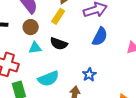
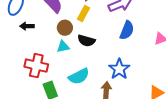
brown circle: (31, 27) -> (65, 28), moved
blue star: (89, 75) -> (119, 69), size x1.5

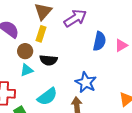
blue semicircle: (127, 30) -> (99, 41), moved

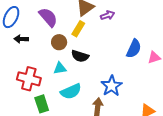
purple arrow: (75, 18) -> (108, 15), moved, size x0.6
cyan triangle: (27, 70) -> (60, 68), moved

